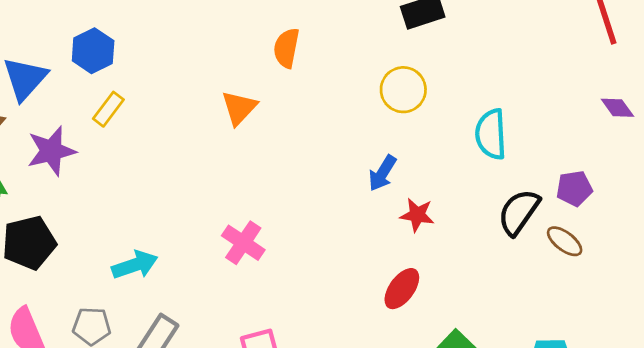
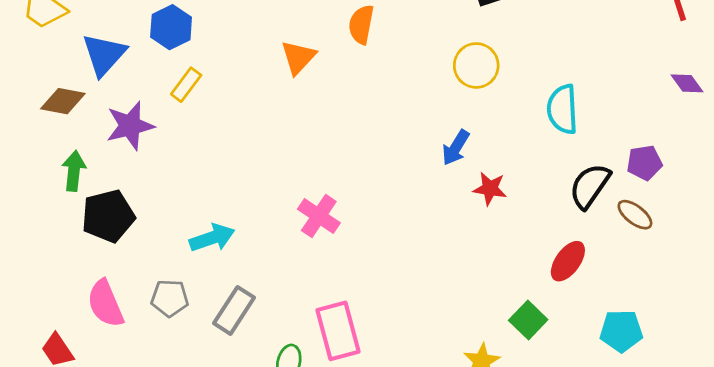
orange triangle: (239, 108) -> (298, 57), moved
red ellipse: (402, 289) -> (568, 261), moved

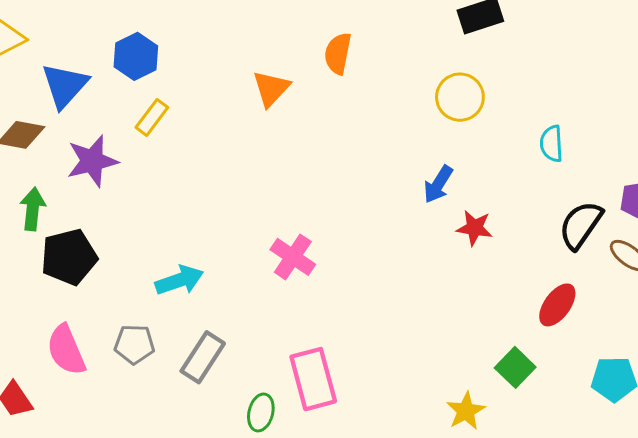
cyan semicircle: (562, 109) -> (552, 144), size x0.7

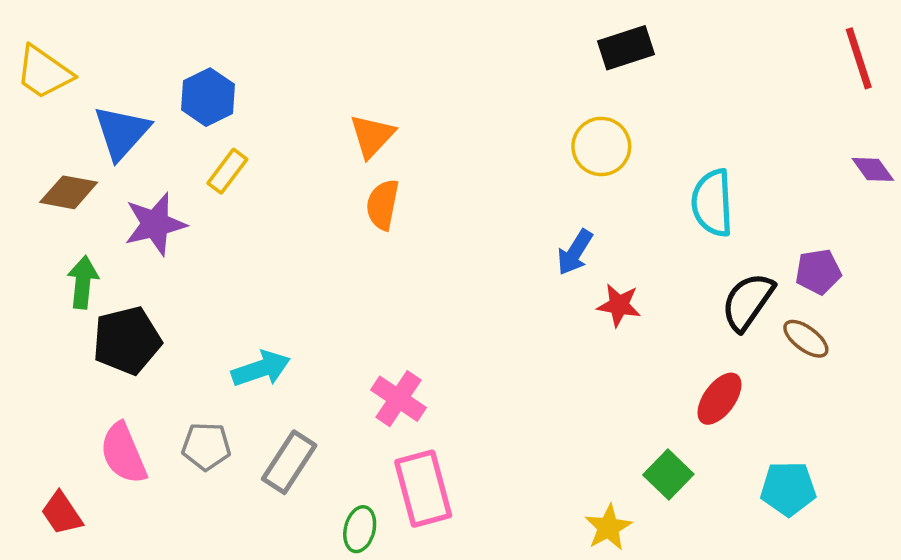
orange semicircle: (338, 53) -> (383, 205), moved
cyan semicircle: (552, 144) -> (712, 203), size x1.5
pink cross: (293, 257) -> (398, 399), moved

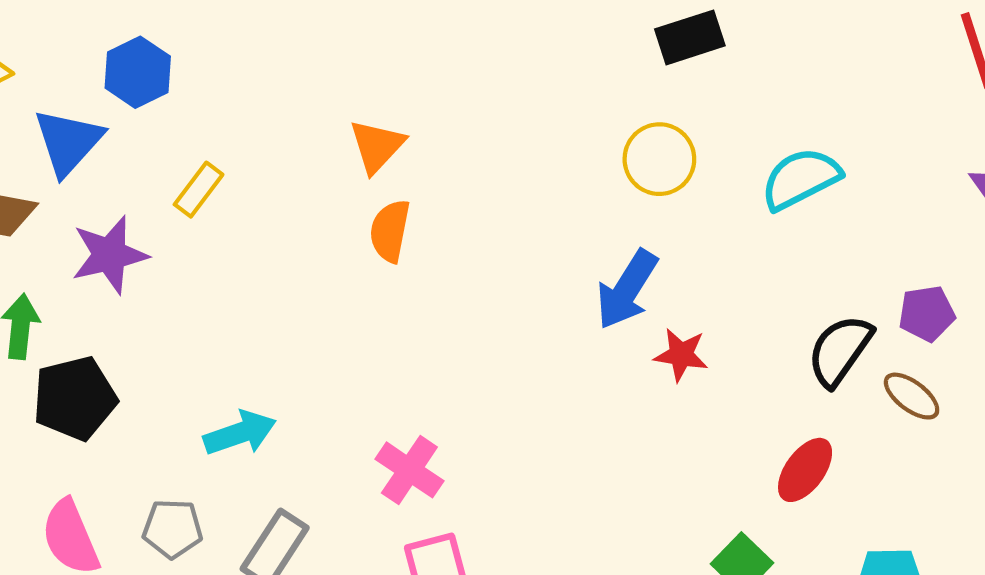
blue hexagon: (208, 97) -> (138, 72), moved
cyan semicircle: (712, 203) -> (801, 179), moved, turned 66
blue arrow: (575, 252) -> (627, 290), size x1.4

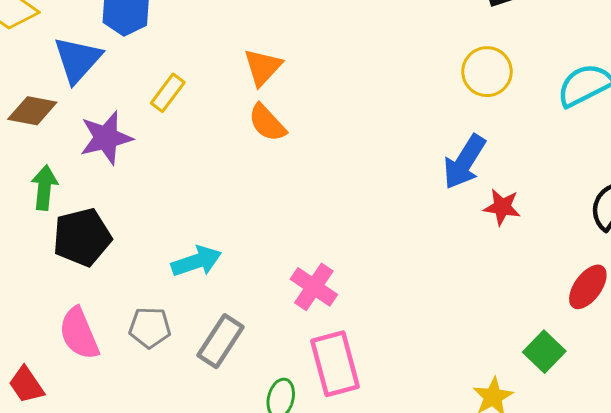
orange triangle: (377, 146) -> (263, 67), moved
orange semicircle: (390, 231) -> (267, 123), moved, turned -54

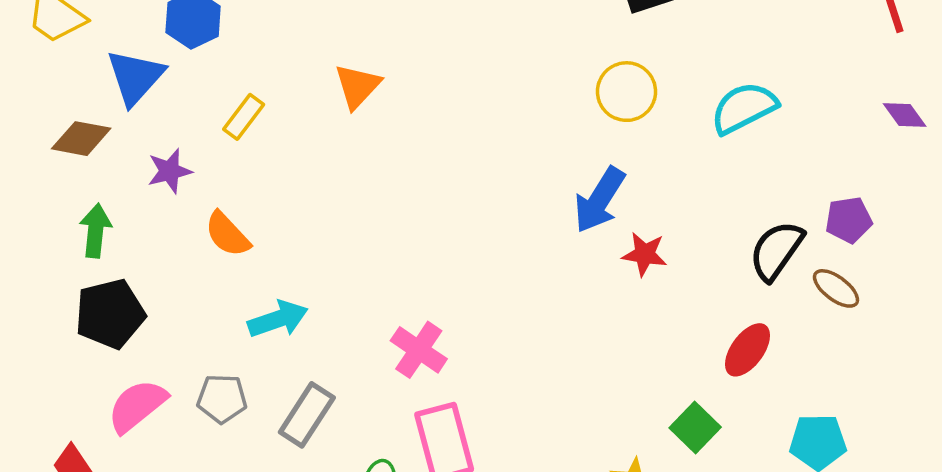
orange semicircle: (267, 123) -> (227, 234), moved
purple star: (106, 138) -> (170, 171), size x0.7
black pentagon: (82, 237) -> (110, 314), moved
pink semicircle: (79, 334) -> (137, 406), turned 74

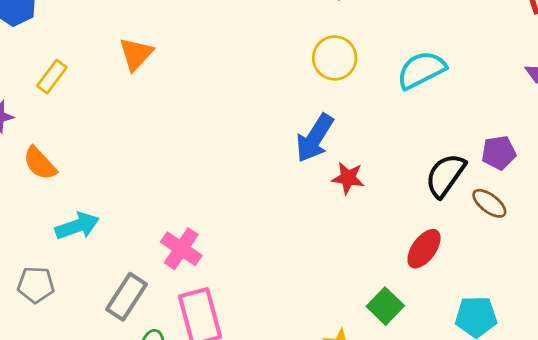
gray rectangle: (307, 415) -> (127, 297), moved

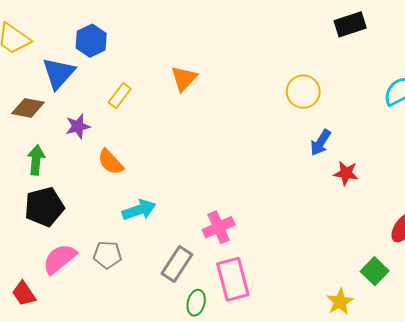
yellow circle: (335, 58) -> (303, 92), moved
blue arrow: (315, 138) -> (321, 143), size x0.7
pink cross: (181, 249) -> (219, 227), turned 32

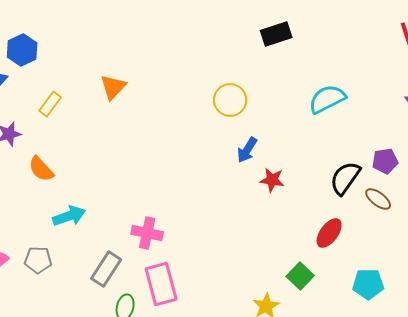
pink cross: (219, 227) -> (147, 233), turned 36

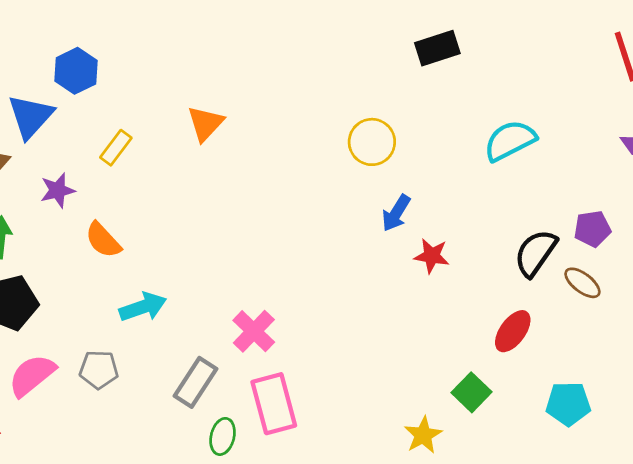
pink cross: (147, 233) -> (254, 331), turned 32

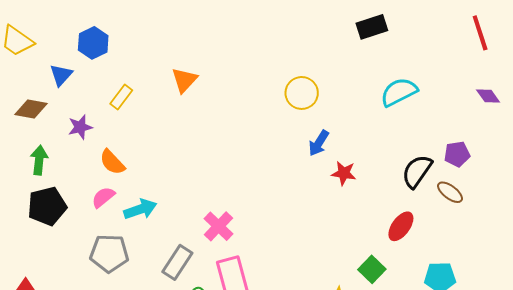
black rectangle: (437, 48) -> (372, 27), moved
blue triangle: (30, 116) -> (61, 75), size x0.7
gray pentagon: (99, 370) -> (109, 253), size x1.4
pink semicircle: (32, 375) -> (103, 197), moved, size x0.7

